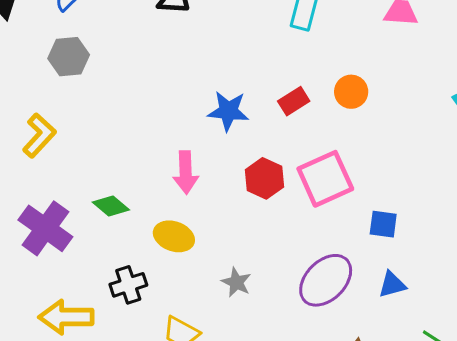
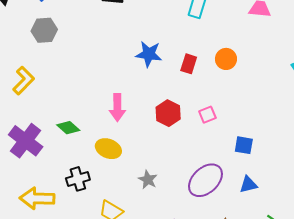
red rectangle: (294, 101) -> (189, 64), turned -42
blue star: (228, 111) -> (149, 54), moved
pink square: (325, 179) -> (207, 115), size x0.5

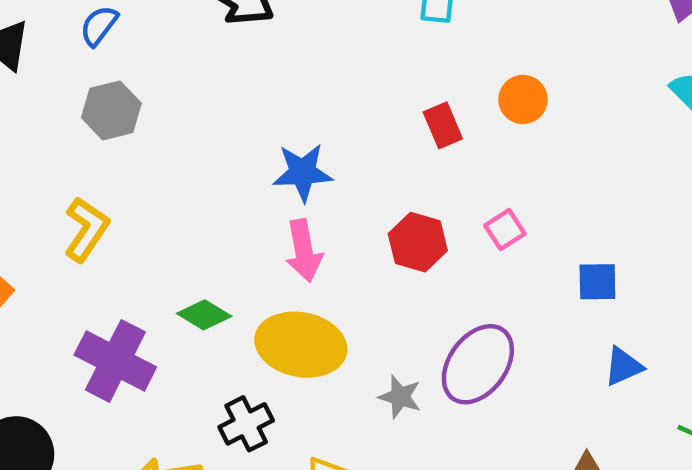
blue star: (149, 54) -> (303, 172), moved
red rectangle: (189, 64) -> (443, 125), turned -30
yellow ellipse: (108, 149) -> (301, 345), size x1.5
purple ellipse: (205, 180) -> (478, 364), moved

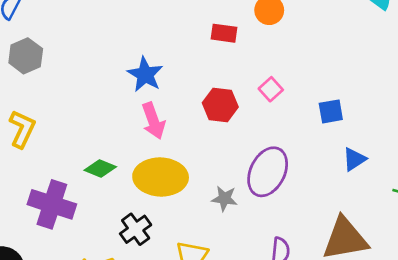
red rectangle: (443, 125) -> (224, 33), turned -50
blue star: (303, 172) -> (145, 74), turned -30

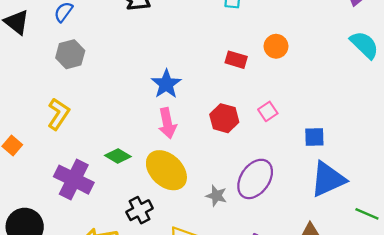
blue triangle: (354, 159) -> (328, 179), size x1.8
yellow ellipse: (161, 177) -> (166, 170), turned 33

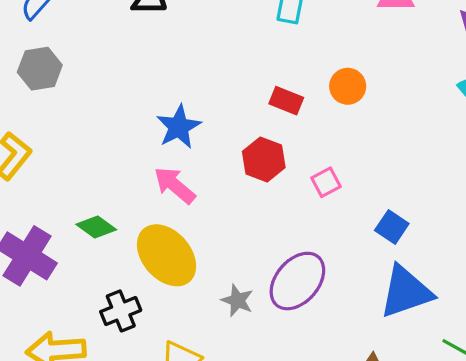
red hexagon: (224, 118) -> (264, 159), moved
pink arrow: (167, 123) -> (175, 185), turned 136
blue square: (314, 137) -> (392, 227), turned 30

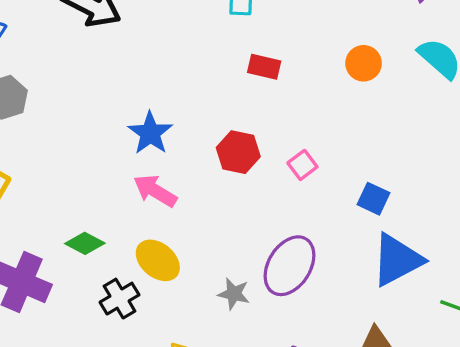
orange circle: (348, 86) -> (364, 63), moved
red rectangle: (286, 101) -> (264, 67), moved
yellow ellipse: (166, 255) -> (158, 260), size x0.7
black cross: (121, 311) -> (120, 299), moved

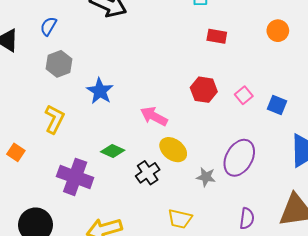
blue star: (150, 133) -> (100, 91), moved
blue square: (373, 199) -> (277, 105), moved
yellow ellipse: (158, 260) -> (173, 150), moved
black cross: (120, 299) -> (148, 173), moved

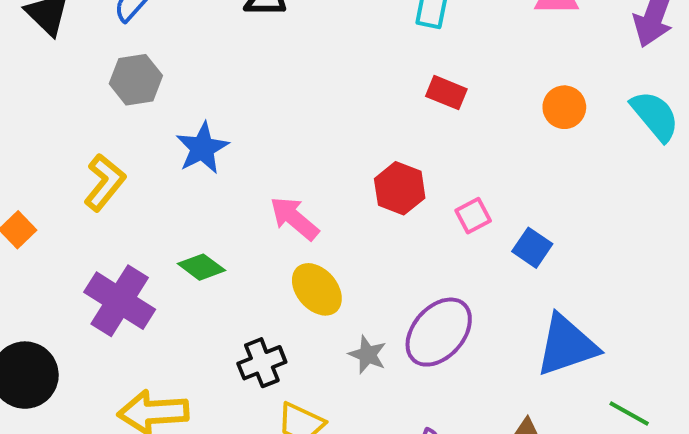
black cross: (148, 173) -> (262, 363), moved

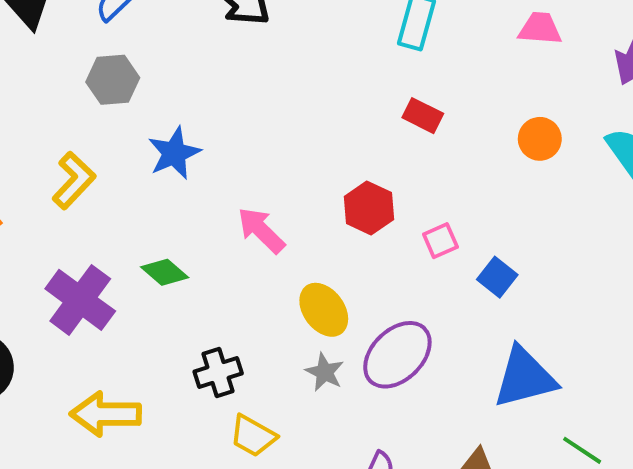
yellow ellipse: (317, 289) -> (324, 310), moved

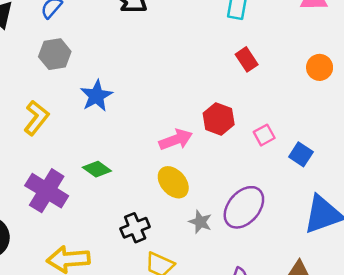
red rectangle: (423, 116) -> (247, 59), turned 35
pink arrow: (261, 230) -> (176, 140), moved, turned 120
yellow ellipse: (324, 310) -> (173, 182), moved

